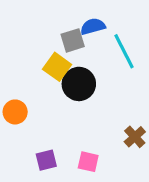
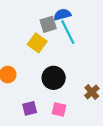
cyan line: (124, 51) -> (68, 32), moved
black circle: (79, 84) -> (54, 78), moved

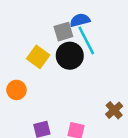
yellow square: (37, 43) -> (38, 57), moved
black circle: (54, 78) -> (70, 56), moved

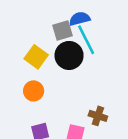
orange circle: (16, 90) -> (34, 91), moved
brown cross: (114, 110) -> (98, 116), moved, turned -30

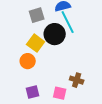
gray square: (62, 31) -> (37, 15), moved
yellow square: (36, 57) -> (36, 43), moved

